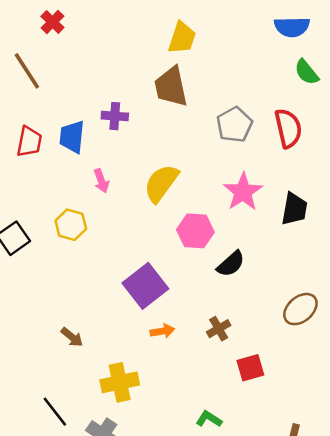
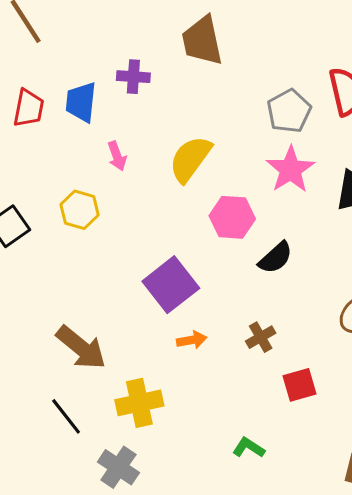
gray pentagon: (234, 125) -> (289, 111), moved
brown arrow: (72, 337) -> (81, 348), size x1.8
black line: (55, 412) -> (66, 416), moved

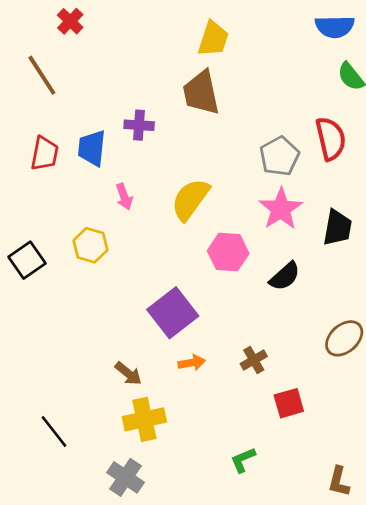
black semicircle: (276, 258) -> (285, 276), moved
brown arrow: (81, 348) -> (128, 373), moved, size x0.6
black line: (66, 416) -> (54, 432), moved
green L-shape: (249, 448) -> (243, 460), turned -56

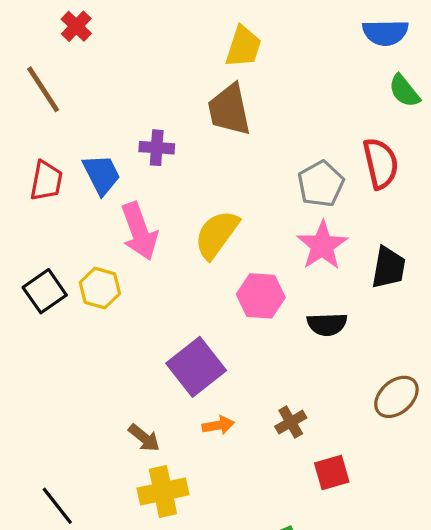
blue trapezoid: (92, 148) -> (101, 174), turned 147
pink arrow: (124, 197) -> (139, 231), size x1.8
black square: (27, 260) -> (45, 291), moved
black semicircle: (285, 276) -> (327, 324), turned 40

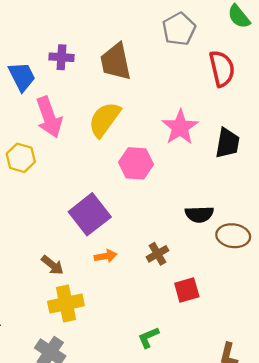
brown trapezoid: (229, 110) -> (116, 62), moved
gray pentagon: (321, 184) -> (179, 29), moved
black semicircle: (327, 324) -> (199, 214), moved
brown ellipse: (396, 397) -> (233, 236), turned 48

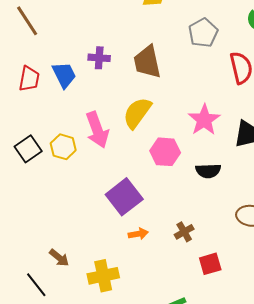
pink arrow: (49, 117) -> (97, 130), moved
black semicircle: (199, 214) -> (208, 171), moved
brown arrow: (52, 265) -> (59, 258), moved

